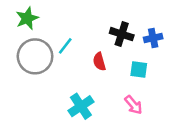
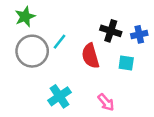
red semicircle: (99, 62) -> (90, 56), size x1.5
pink arrow: (133, 105) -> (106, 102), moved
cyan cross: (81, 106) -> (60, 96), moved

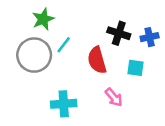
green star: (25, 17) -> (43, 19), moved
cyan cross: (60, 96) -> (64, 104), turned 30
pink arrow: (106, 102) -> (114, 97), moved

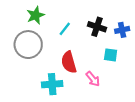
cyan line: (64, 45) -> (65, 29), moved
red semicircle: (97, 60) -> (69, 62), moved

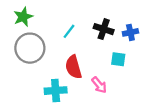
green star: (35, 15) -> (23, 17), moved

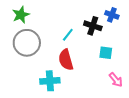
cyan line: (69, 31) -> (68, 35), moved
blue cross: (130, 32) -> (112, 15), moved, turned 32
pink arrow: (99, 85) -> (116, 80), moved

